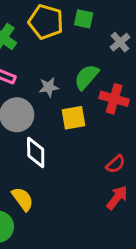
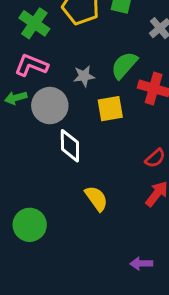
yellow semicircle: (23, 199) -> (96, 198), moved

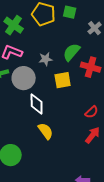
yellow semicircle: (96, 198) -> (46, 131), moved

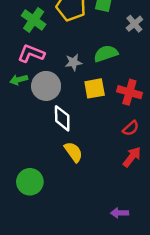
green semicircle: (72, 52) -> (106, 54), turned 30
red cross: (91, 67) -> (129, 92), moved

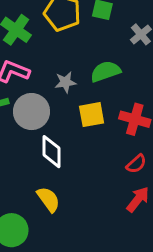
yellow semicircle: (73, 152) -> (48, 199), moved

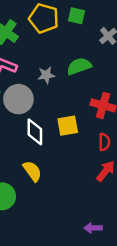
yellow square: (92, 115) -> (68, 126), moved
red semicircle: (136, 164) -> (104, 142), turned -48

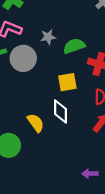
green semicircle: (79, 66) -> (74, 46), moved
white diamond: (35, 132) -> (61, 111), moved

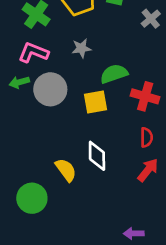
gray star: (48, 37) -> (81, 48), moved
yellow square: (67, 82) -> (96, 102), moved

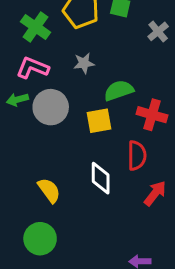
red semicircle: (146, 137) -> (137, 156), moved, size x1.4
yellow semicircle: (66, 170) -> (49, 190), moved
green circle: (32, 198) -> (40, 239), moved

